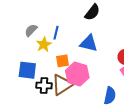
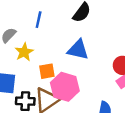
blue line: (56, 33) -> (39, 20), moved

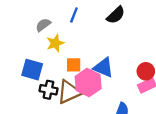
blue triangle: (78, 50) -> (103, 68), moved

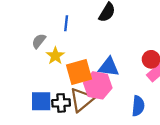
orange square: (74, 65) -> (79, 72), size x1.6
blue square: (32, 70) -> (41, 101), moved

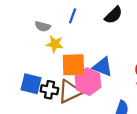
gray semicircle: (39, 41) -> (43, 26), turned -128
yellow star: (55, 56) -> (55, 44), turned 30

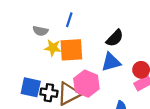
black semicircle: (114, 15) -> (115, 38), moved
orange square: (73, 65) -> (71, 50), moved
blue triangle: (103, 67) -> (111, 62), moved, turned -35

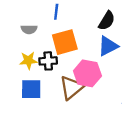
yellow star: (53, 48) -> (28, 60), moved
black cross: (49, 93) -> (48, 61), moved

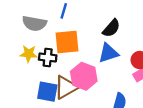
gray semicircle: (29, 29) -> (34, 23), size x1.5
blue square: (31, 89) -> (47, 92), moved

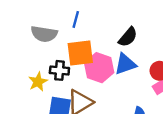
yellow star: (29, 54) -> (38, 82), moved, turned -30
pink hexagon: (84, 76) -> (99, 68), moved

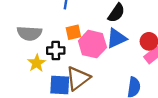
gray semicircle: (44, 34) -> (29, 33), moved
orange square: (80, 53) -> (73, 32), size x0.6

